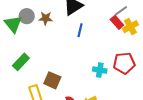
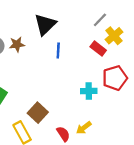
red rectangle: (117, 22) -> (98, 49), moved
brown square: (52, 80) -> (38, 113), turned 30

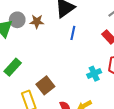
cyan cross: (89, 91) -> (94, 74), turned -32

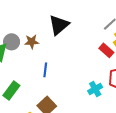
blue line: (73, 33) -> (45, 70), moved

